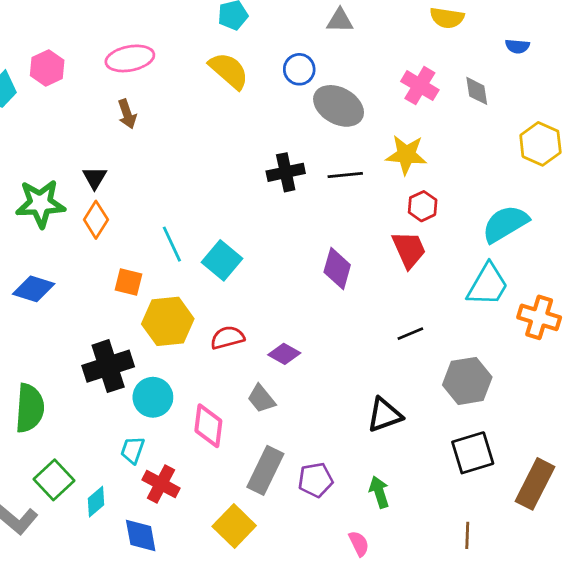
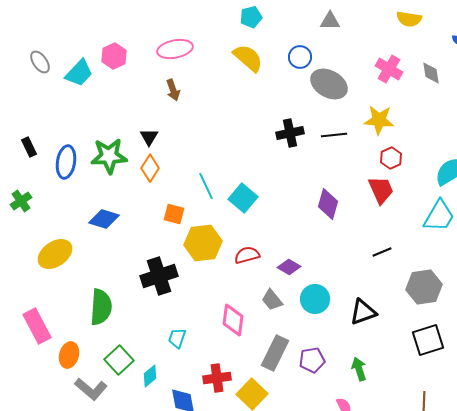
cyan circle: (153, 397) -> (315, 299), moved
red cross: (161, 484) -> (217, 378), moved, turned -36

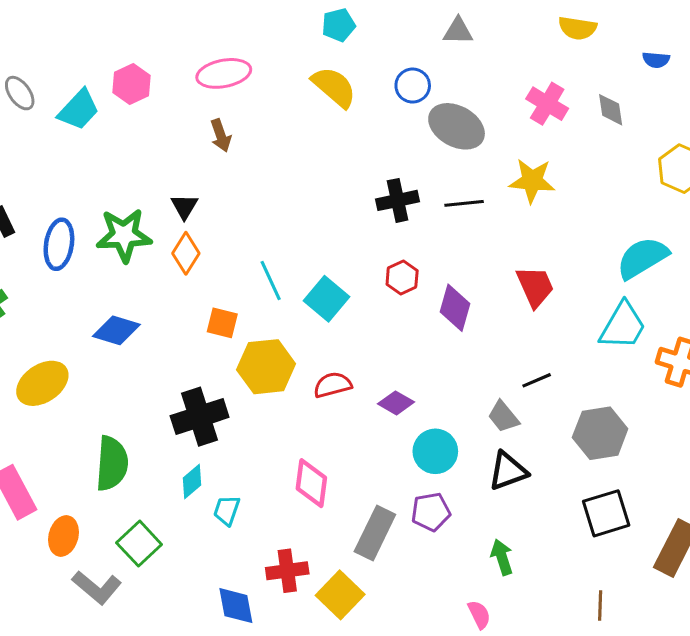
red hexagon: (391, 158) -> (402, 278), moved
gray trapezoid: (272, 300) -> (503, 417), moved
purple pentagon: (312, 360) -> (431, 512), moved
cyan diamond: (150, 376) -> (192, 482), moved

